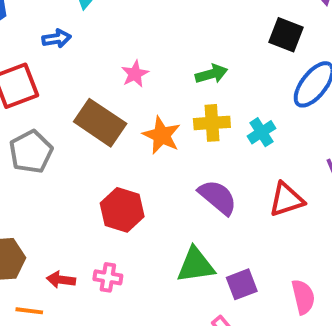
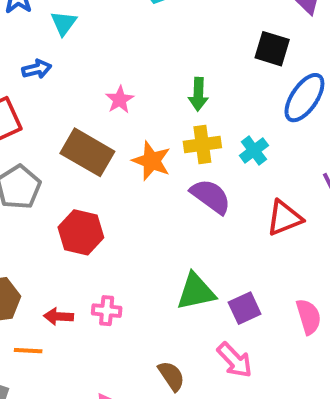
green arrow: (211, 74) -> (198, 94), turned 112
purple semicircle: (218, 197) -> (211, 196), moved
red hexagon: (122, 210) -> (81, 232), moved

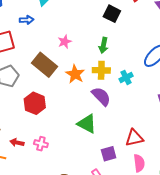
black square: (272, 49) -> (112, 14), moved
red triangle: (284, 218) -> (134, 138), moved
green triangle: (196, 292) -> (87, 124), moved, turned 30

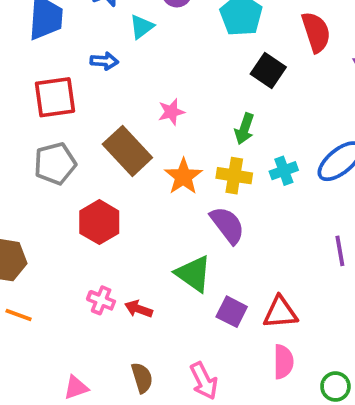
cyan cross: (126, 77) -> (284, 171), moved
red arrow: (17, 143) -> (139, 309), moved
purple square: (109, 154) -> (232, 312), moved, turned 35

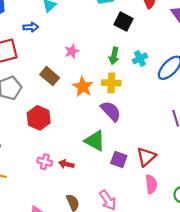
brown rectangle: (127, 151) -> (50, 76), size x0.7
cyan cross: (284, 171) -> (140, 58), moved
red triangle: (280, 312) -> (146, 157), turned -30

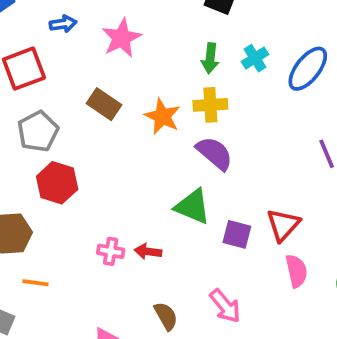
pink star: (72, 51) -> (121, 38), moved, size x1.5
red hexagon: (39, 118) -> (57, 183), moved

